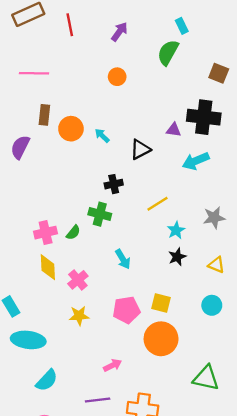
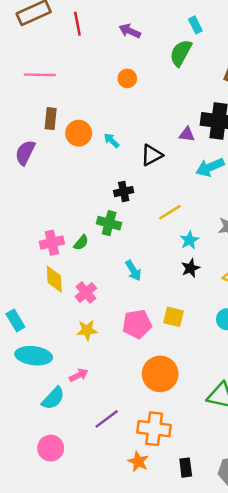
purple arrow: (119, 32) -> (130, 31), turned -102
orange circle: (161, 339) -> (160, 374), moved
pink arrow: (113, 365) -> (79, 375), moved
purple line: (98, 400) -> (107, 419), turned -30

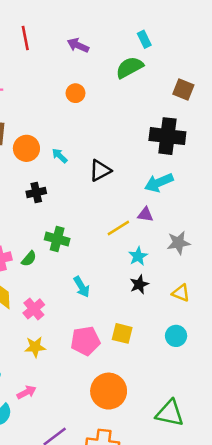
green semicircle: (181, 53) -> (129, 67), turned 32
purple triangle: (187, 134) -> (145, 215), moved
black cross: (124, 192) -> (36, 192), moved

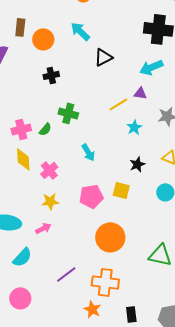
cyan arrow: (60, 156) -> (80, 31), moved, size x1.5
black star: (139, 284) -> (137, 164), moved
pink arrow: (26, 392) -> (43, 228), moved

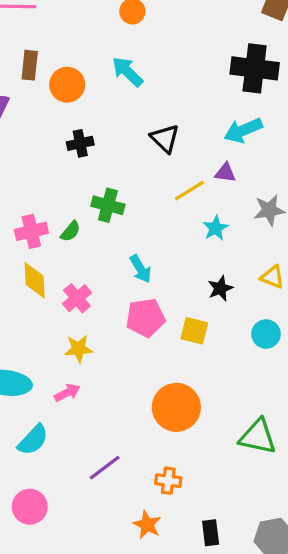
black triangle: (103, 57) -> (165, 138), moved, turned -48
pink pentagon: (91, 196) -> (145, 318), moved
orange cross: (105, 282) -> (168, 481), size x0.6

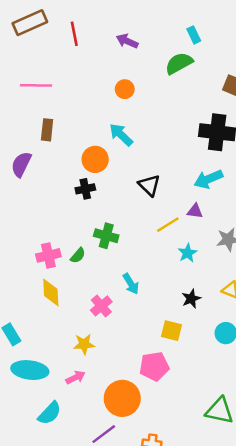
orange circle: (67, 85) -> (95, 159), moved
pink cross: (77, 298) -> (101, 306), moved
pink pentagon: (145, 318) -> (154, 366), moved
orange circle: (176, 407) -> (122, 398), moved

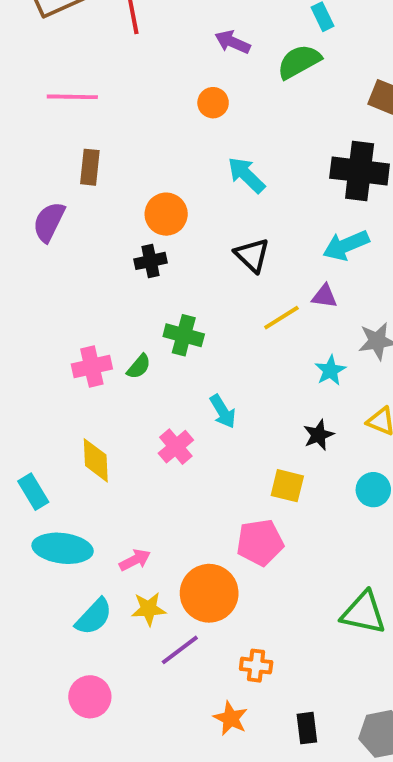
purple arrow: (127, 41) -> (233, 42), moved
cyan arrow: (121, 135) -> (246, 175), moved
cyan star: (188, 253) -> (330, 370), moved
yellow diamond: (51, 292) -> (96, 460), moved
yellow star: (84, 344) -> (149, 609), moved

